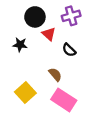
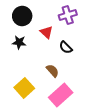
black circle: (35, 17) -> (22, 16), moved
pink rectangle: (64, 100) -> (61, 95), turned -75

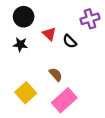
purple cross: (68, 15) -> (90, 19), moved
black semicircle: (66, 47) -> (70, 41), moved

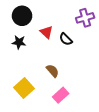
pink rectangle: (64, 100) -> (61, 95), size x0.7

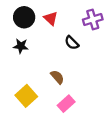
red triangle: (46, 32) -> (51, 18), moved

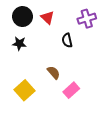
black semicircle: (72, 43) -> (67, 40), turned 32
pink rectangle: (66, 104) -> (71, 90), moved

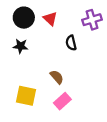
yellow square: (25, 90) -> (26, 96), turned -36
pink rectangle: (71, 90) -> (62, 101), moved

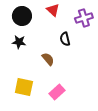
red triangle: (50, 19) -> (53, 10), moved
brown semicircle: (57, 77) -> (48, 59), moved

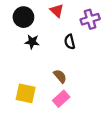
black star: (19, 42) -> (32, 42), moved
brown semicircle: (48, 59) -> (60, 76), moved

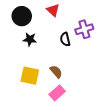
purple cross: (90, 19) -> (84, 29), moved
yellow square: (26, 93) -> (30, 76), moved

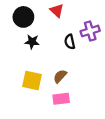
brown semicircle: (56, 72) -> (60, 76), turned -96
pink rectangle: (57, 93) -> (61, 99), turned 35

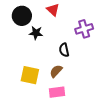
black star: (32, 42) -> (36, 33), moved
black semicircle: (70, 42) -> (64, 50), moved

